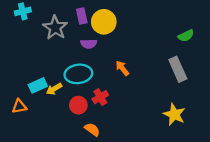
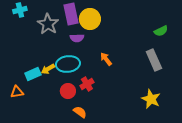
purple rectangle: (82, 16) -> (71, 14), size x1.5
yellow arrow: (54, 89) -> (48, 69), moved

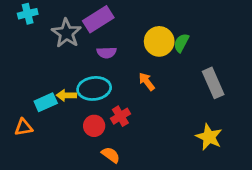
purple rectangle: (71, 14) -> (98, 19), turned 70
yellow circle: (90, 19) -> (159, 41), moved
green semicircle: (161, 31) -> (181, 43), moved, turned 144
yellow arrow: (48, 69) -> (66, 95), turned 32

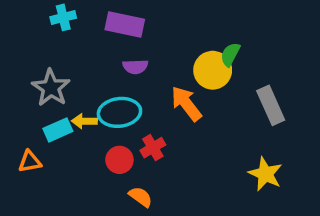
cyan cross: (28, 14) -> (63, 17), moved
purple rectangle: (98, 19) -> (125, 24), turned 44
gray star: (66, 33) -> (51, 88), moved
yellow circle: (159, 41) -> (213, 70), moved
orange arrow: (147, 82) -> (186, 104), size x1.5

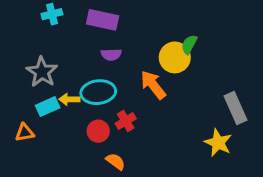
gray rectangle: (271, 105) -> (235, 108), moved

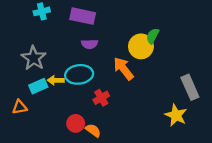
red circle: (98, 131) -> (76, 123), moved

